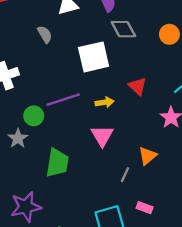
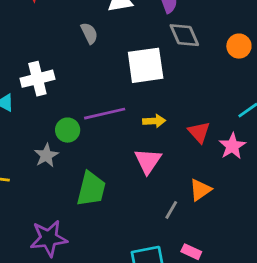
red triangle: (137, 86) -> (199, 132), moved

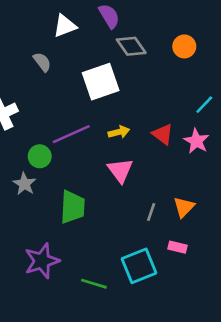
orange triangle: (200, 190) -> (184, 207), moved

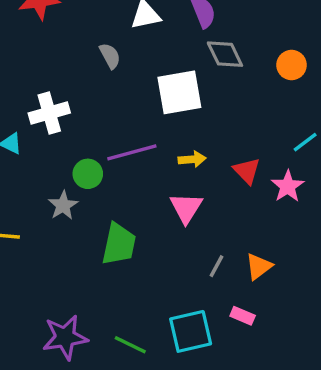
purple star: (42, 261) -> (65, 337), moved

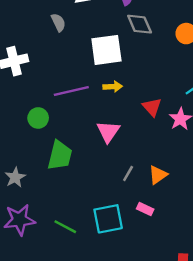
yellow arrow: (192, 159) -> (113, 87), moved
green circle: (88, 174) -> (38, 118), moved
gray star: (63, 205) -> (15, 177), moved

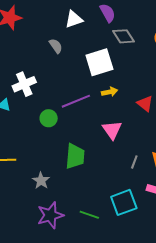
green circle: (38, 118) -> (49, 118), moved

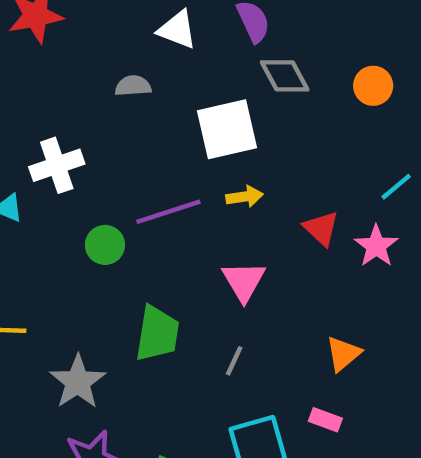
white triangle: (74, 19) -> (177, 30), turned 36
gray semicircle: (56, 46) -> (133, 86), turned -63
gray line: (134, 162) -> (234, 361), moved
gray star: (41, 181) -> (78, 382), size x1.4

